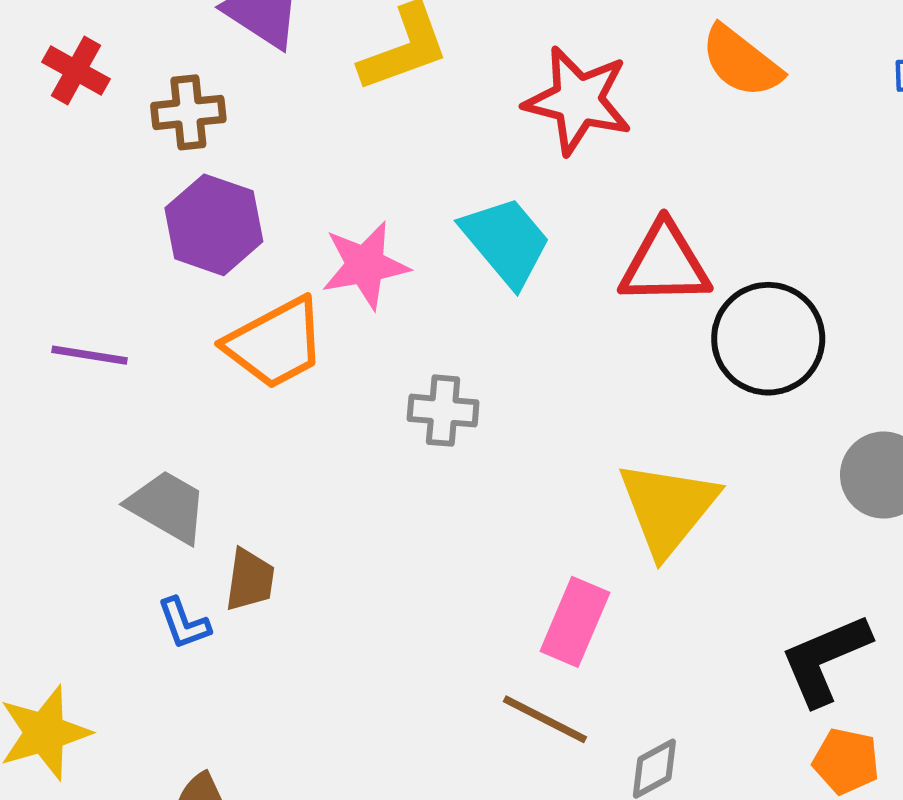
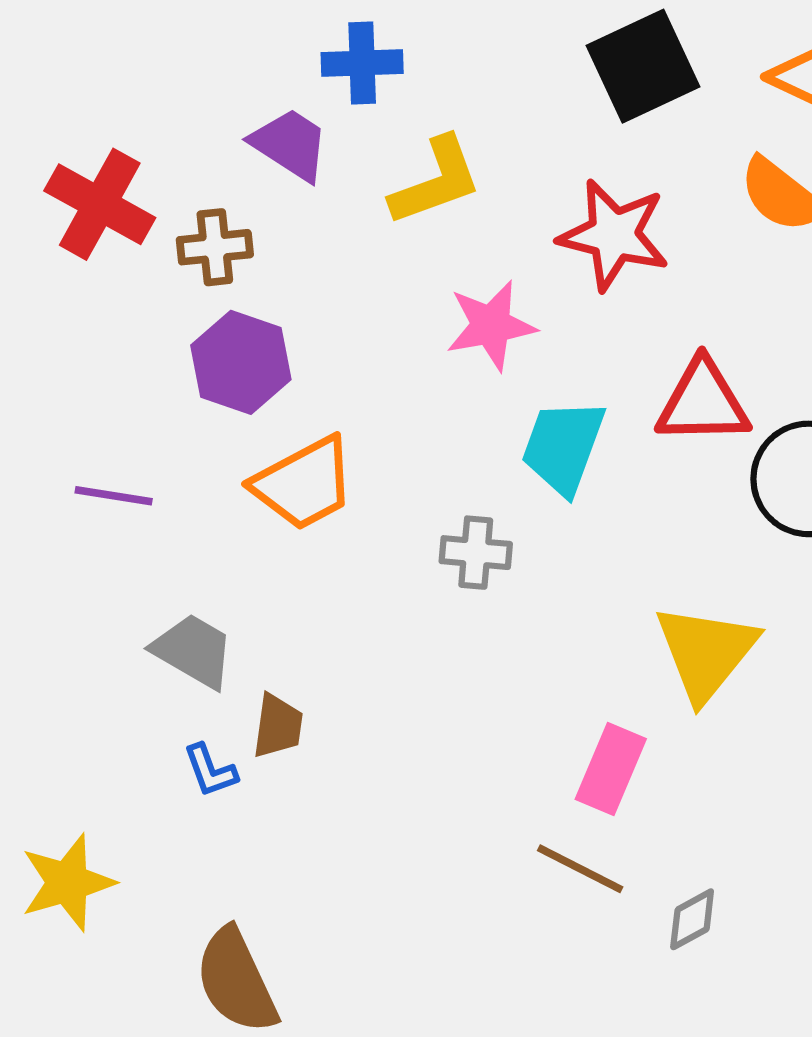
red cross: (76, 71) -> (100, 204), size x1.6
cyan trapezoid: (506, 241) -> (563, 447), moved, turned -120
pink star: (365, 265) -> (491, 325), moved

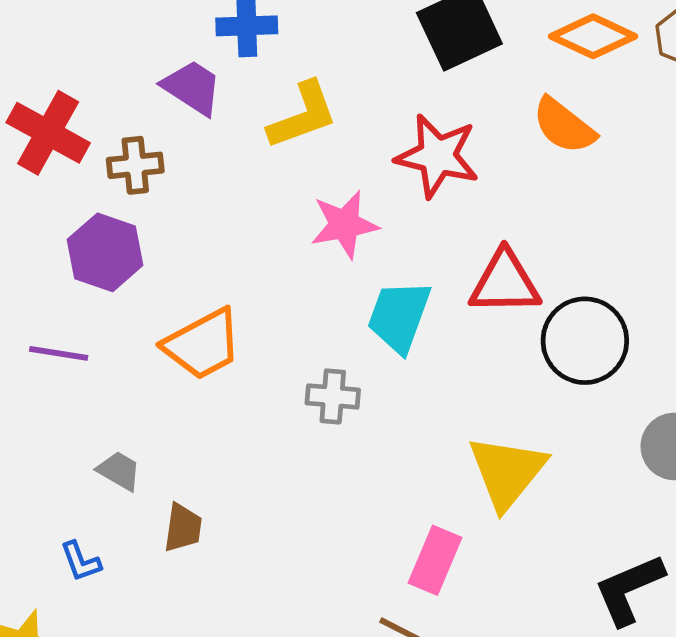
purple hexagon: (241, 362) -> (105, 252), moved
gray trapezoid: (193, 651) -> (119, 471), size x0.7
blue L-shape: (210, 770) -> (81, 561), moved

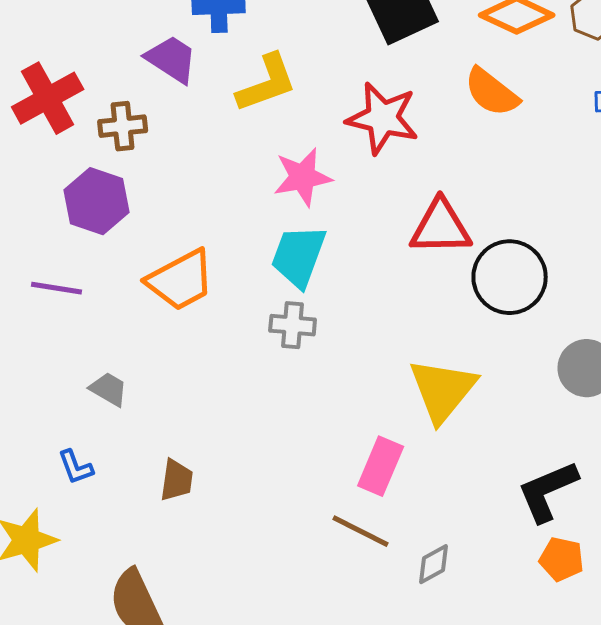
red cross: (48, 133) -> (48, 98), turned 32
cyan trapezoid: (399, 316) -> (299, 256), moved
brown trapezoid: (183, 528) -> (177, 480), moved

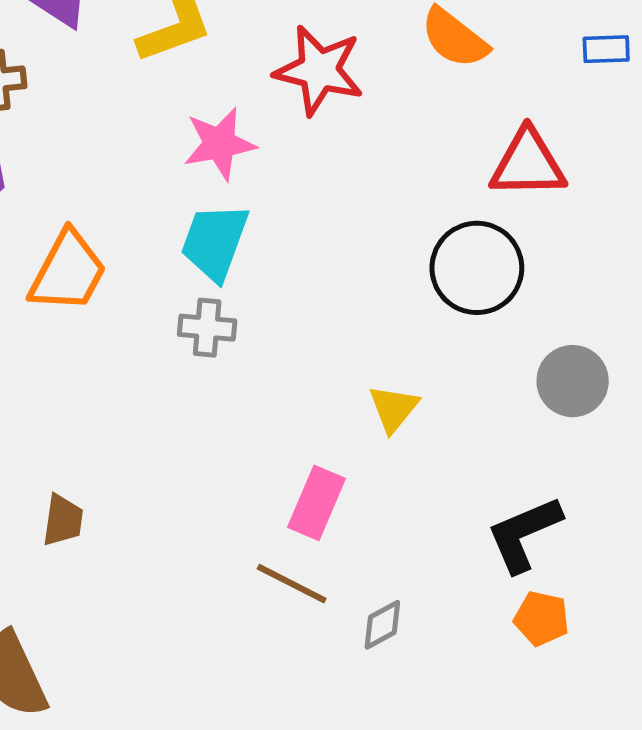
red triangle: (441, 227) -> (528, 164), moved
orange trapezoid: (181, 280) -> (68, 272), turned -34
yellow triangle: (443, 390) -> (394, 408), size x0.6

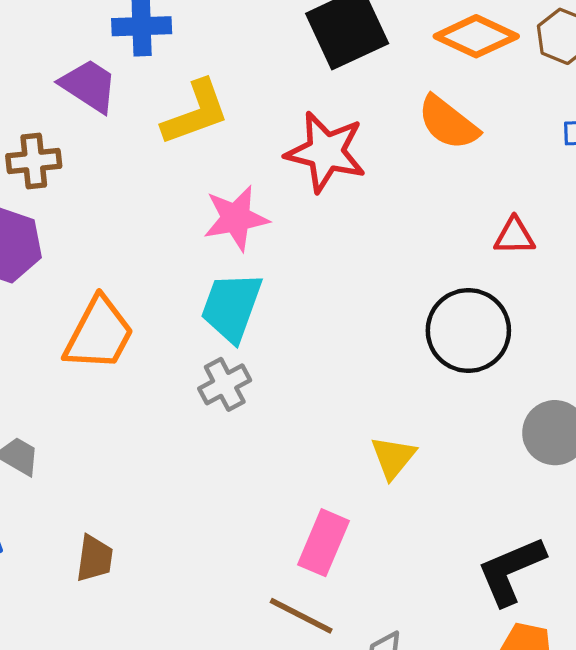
red triangle: (528, 164) -> (514, 236), size x0.6
gray cross: (207, 328) -> (225, 384), turned -33

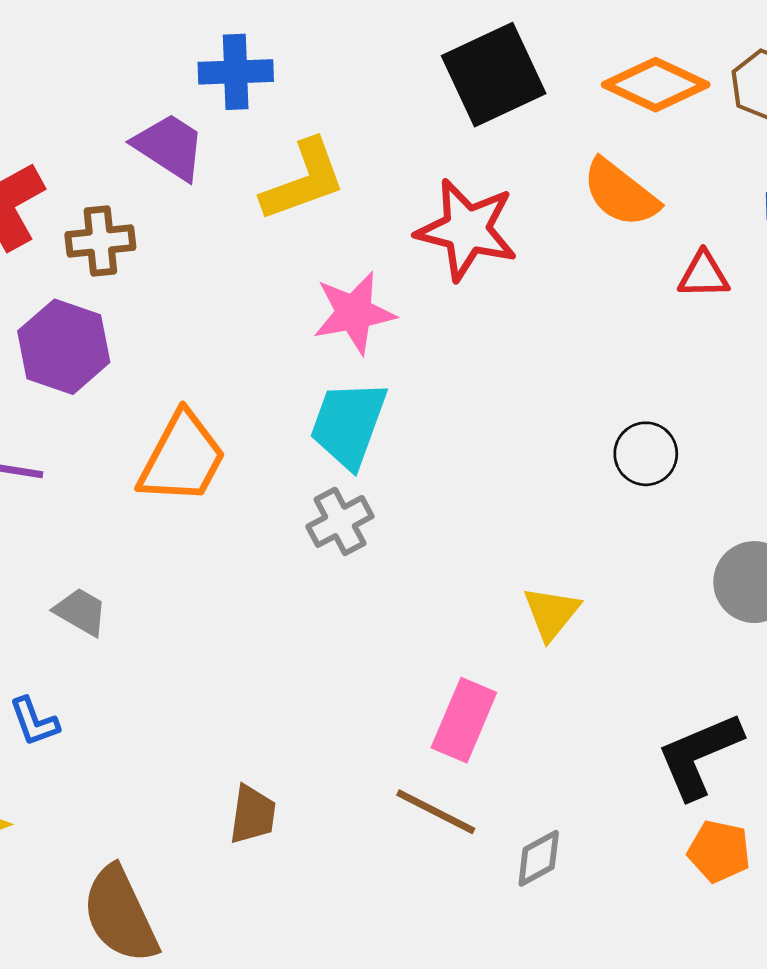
red triangle: (514, 236) -> (704, 275), moved
black circle: (468, 330) -> (646, 454), size x0.6
brown trapezoid: (94, 558) -> (253, 815), moved

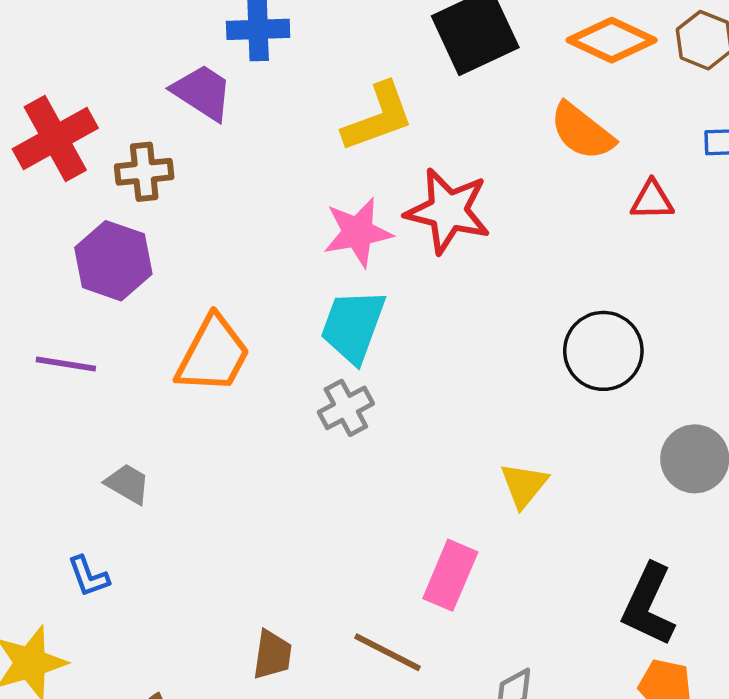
yellow L-shape: (303, 180) -> (378, 117), moved
red star: (467, 230) -> (448, 211), moved
black circle: (646, 454) -> (603, 351), size x1.5
black L-shape: (699, 755) -> (648, 605), turned -42
brown line: (436, 812) -> (387, 652), moved

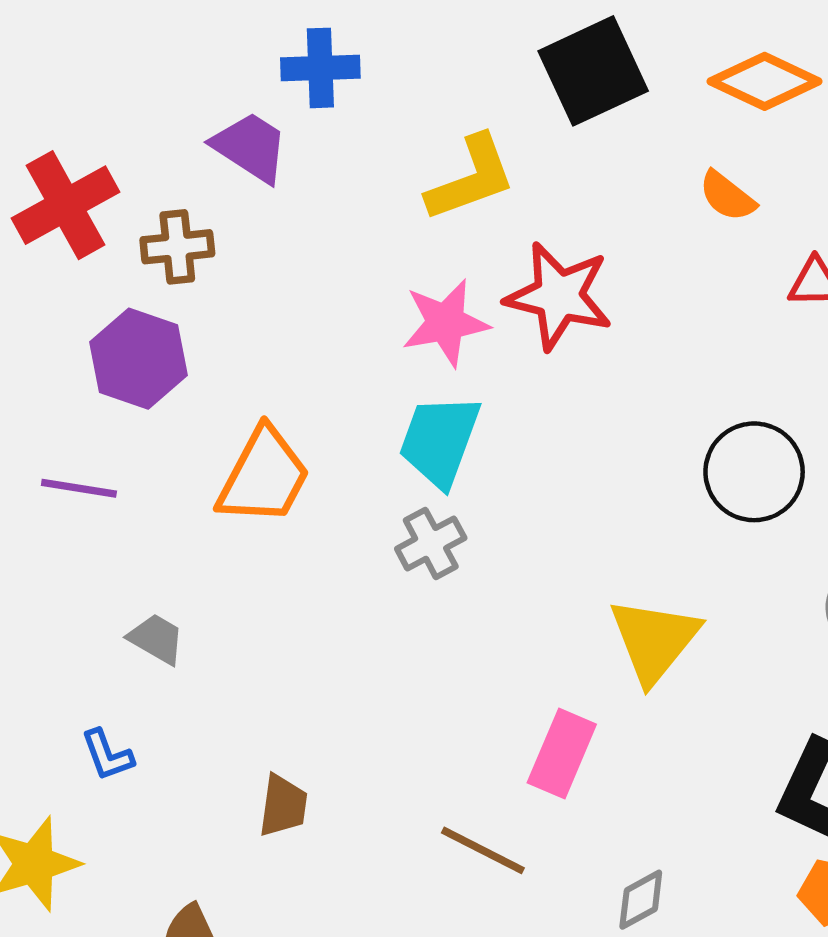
orange semicircle: (582, 131) -> (727, 196), size x0.7
yellow triangle: (524, 485) -> (654, 640), size x1.5
brown trapezoid: (272, 655) -> (283, 806), moved

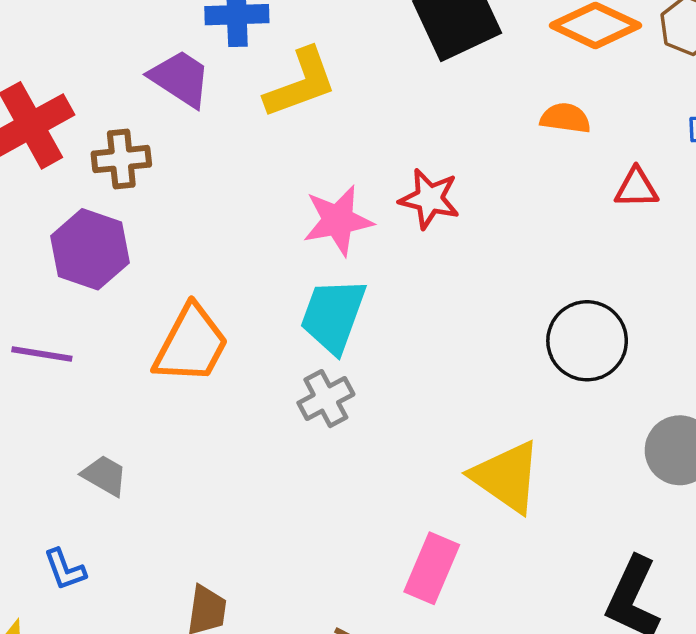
yellow L-shape: (471, 178) -> (301, 83), moved
orange semicircle: (727, 196) -> (565, 118), turned 150
red star: (559, 296) -> (429, 199), size x0.7
yellow triangle: (654, 640) -> (506, 477), turned -34

